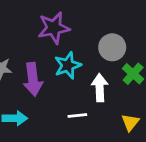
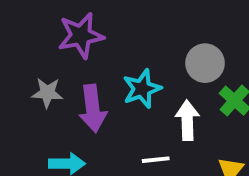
purple star: (54, 28) -> (81, 36), moved

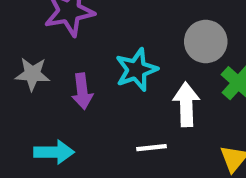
purple arrow: (93, 108) -> (82, 91), size x0.7

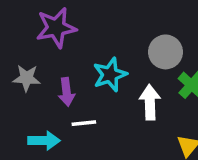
white line: (152, 148) -> (84, 123), moved

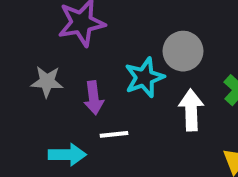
gray circle: (165, 52) -> (183, 51), moved

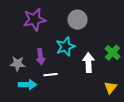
gray circle: (183, 51) -> (78, 20), moved
gray star: (47, 82) -> (18, 64), moved

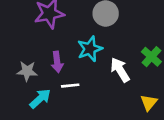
white arrow: (88, 63) -> (120, 70), turned -30
cyan arrow: (28, 85) -> (40, 99), turned -42

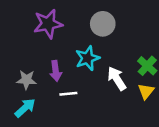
cyan arrow: (40, 99) -> (25, 108), moved
yellow triangle: (149, 103) -> (146, 91), moved

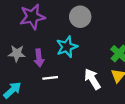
white arrow: (117, 79) -> (92, 79), moved
gray star: (26, 80) -> (17, 53), moved

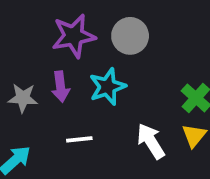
purple star: (32, 17) -> (74, 36), moved
purple arrow: (39, 58) -> (60, 87), moved

